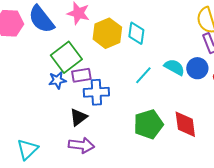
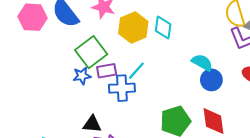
blue circle: (197, 68) -> (211, 80), moved
cyan line: (143, 75) -> (136, 71), moved
black triangle: (78, 117) -> (92, 124), moved, turned 42

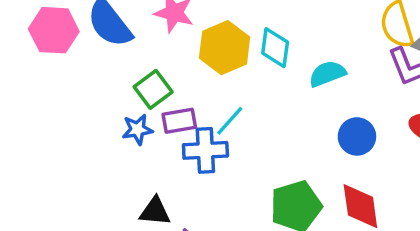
green square: (91, 52) -> (153, 89), size x0.7
cyan semicircle: (202, 62) -> (327, 74), moved, turned -50

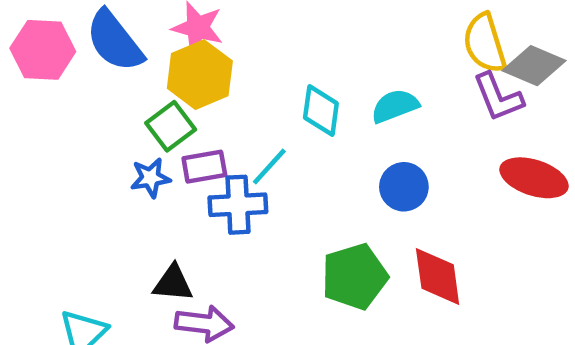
yellow hexagon: (225, 48) -> (200, 75), moved
cyan diamond: (275, 48) -> (321, 111), moved
blue circle: (357, 136) -> (404, 187), moved

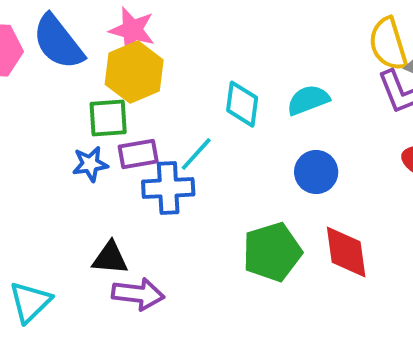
green square: (171, 126) -> (108, 118), turned 33

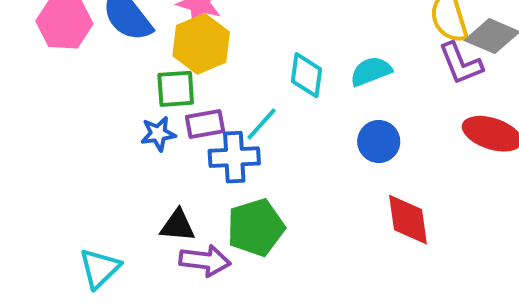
green pentagon: (272, 252) -> (256, 227), moved

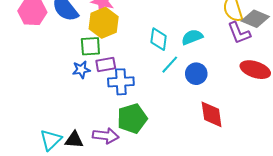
cyan line: (262, 124) -> (170, 65), moved
black triangle: (178, 225) -> (74, 140), moved

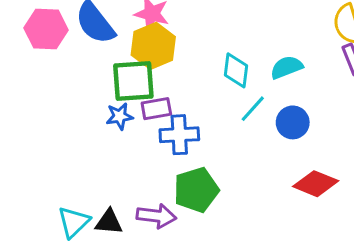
green square: (90, 46) -> (133, 81), size x1.4
red diamond: (212, 114) -> (316, 184), turned -60

